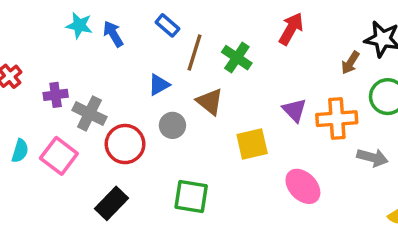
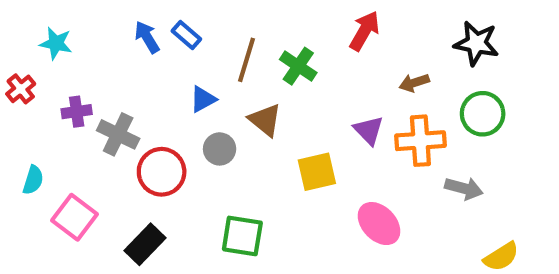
cyan star: (79, 25) -> (56, 43), moved
blue rectangle: (167, 25) -> (186, 35), moved
brown arrow: (350, 63) -> (414, 83), moved, turned 40
pink square: (59, 156) -> (75, 217), moved

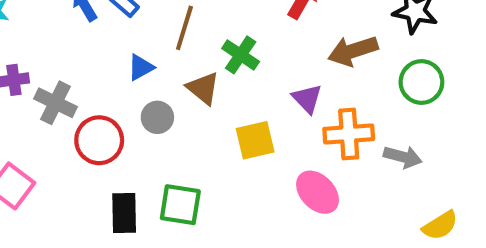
green cross: (298, 66) -> (241, 55), moved
brown arrow: (414, 83) -> (353, 51), size x1.6
orange cross: (420, 141) -> (349, 134), moved
black rectangle: (145, 244) -> (124, 213), moved, turned -45

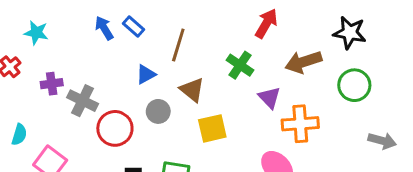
green cross: (241, 55) -> (240, 65), moved
yellow square: (255, 140) -> (212, 128), moved
gray arrow: (403, 157) -> (382, 141), moved

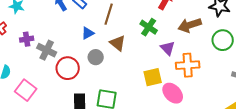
yellow square: (212, 128) -> (153, 77), moved

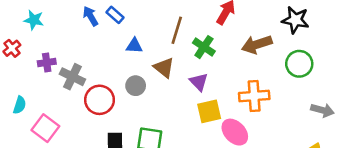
brown line: (109, 14) -> (177, 30), moved
blue triangle: (88, 33) -> (134, 46), moved, turned 32
purple triangle: (168, 48) -> (199, 82), moved

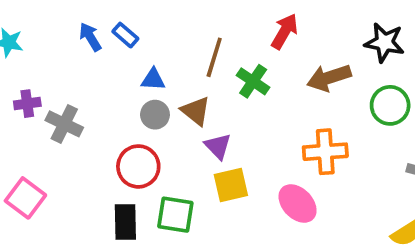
purple triangle: (199, 82) -> (218, 146), moved
gray circle: (136, 86) -> (155, 115), moved
red circle: (100, 100) -> (138, 166), moved
yellow square: (209, 111) -> (231, 185), moved

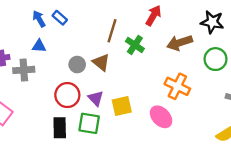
blue triangle: (153, 79) -> (39, 46), moved
gray cross: (64, 124) -> (24, 70), turned -30
purple triangle: (218, 146) -> (96, 98), moved
orange cross: (325, 152) -> (177, 86), turned 30

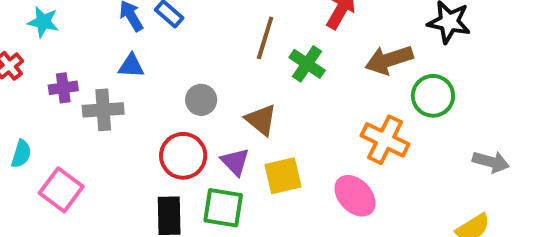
green circle: (215, 59) -> (433, 96), moved
brown triangle: (101, 62) -> (261, 120), moved

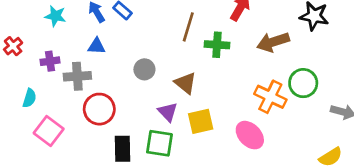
cyan star: (43, 22) -> (55, 16), moved
green cross: (307, 64) -> (217, 45), turned -30
green circle: (433, 96) -> (303, 83), moved
cyan semicircle: (21, 154) -> (29, 98), moved
red circle: (183, 156) -> (99, 109), moved

